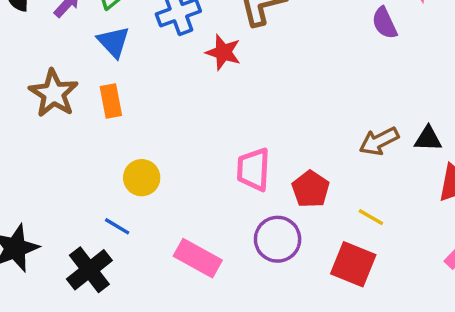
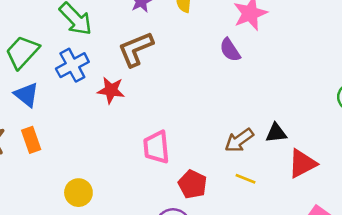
pink trapezoid: (253, 169) -> (156, 147), moved
yellow circle: (142, 178) -> (78, 193), moved
yellow line: (371, 217) -> (245, 179), moved

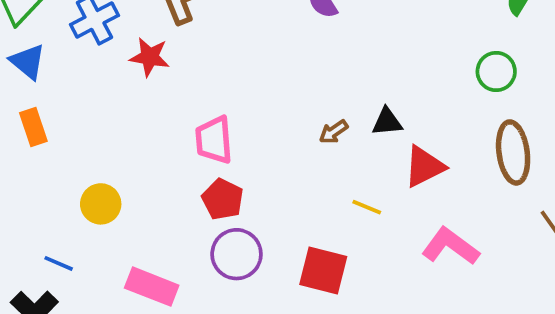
brown arrow: (239, 140) -> (334, 132), size x0.7
yellow line: (245, 179) -> (367, 207), moved
red pentagon: (193, 184) -> (223, 199), moved

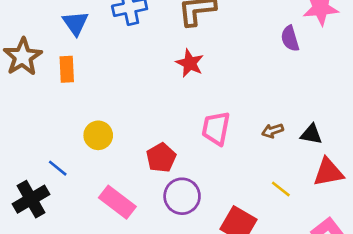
red star: (150, 57) -> (190, 63), moved
pink trapezoid: (214, 140) -> (216, 128), moved
red pentagon: (223, 199) -> (161, 158), moved

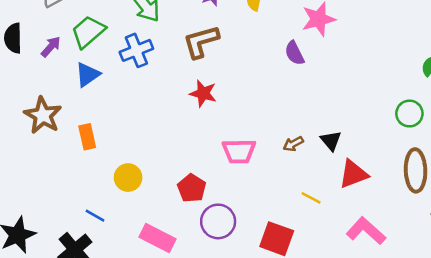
blue triangle: (75, 23) -> (88, 75), turned 40
orange rectangle: (67, 69) -> (87, 137), moved
pink trapezoid: (216, 128) -> (239, 151), turned -92
black triangle: (311, 134) -> (331, 141), turned 50

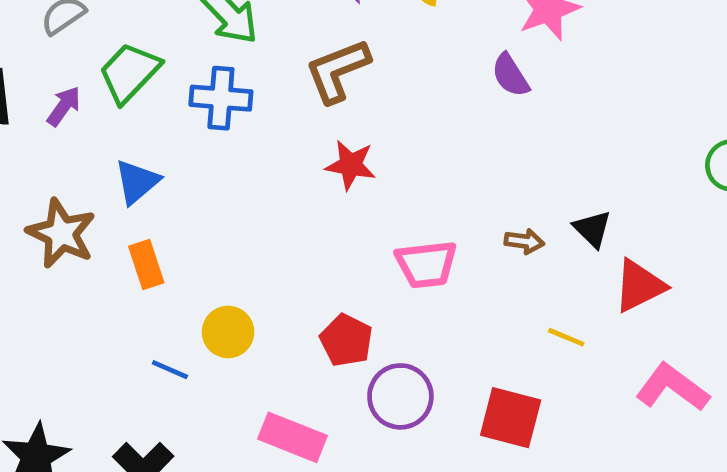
blue cross: (136, 50) -> (221, 98), turned 32
blue triangle: (88, 75) -> (137, 182), moved
brown arrow: (293, 144) -> (524, 241), turned -138
blue line: (95, 216) -> (170, 370), moved

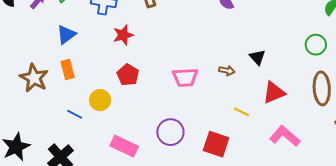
red star: (351, 165) -> (123, 35), moved, turned -30
black triangle: (592, 229) -> (257, 57), moved
brown star: (61, 233) -> (34, 78), moved
red pentagon: (346, 340) -> (128, 75), moved

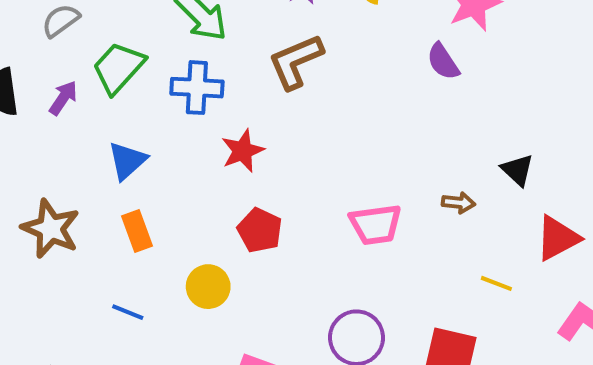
brown star: (34, 78) -> (51, 229), moved
blue line: (75, 114) -> (128, 312), moved

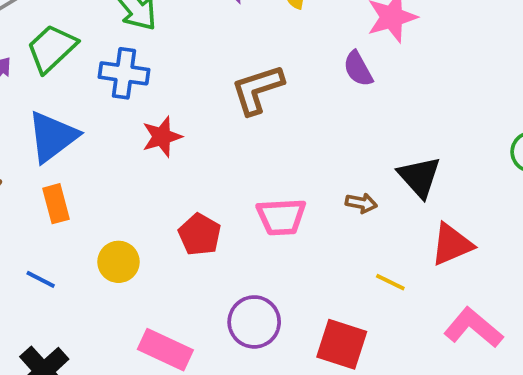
brown L-shape: (296, 62) -> (257, 89), moved
blue triangle: (127, 161) -> (52, 137), size x1.4
black triangle: (517, 170) -> (419, 177), size x1.4
red pentagon: (260, 230) -> (200, 235), moved

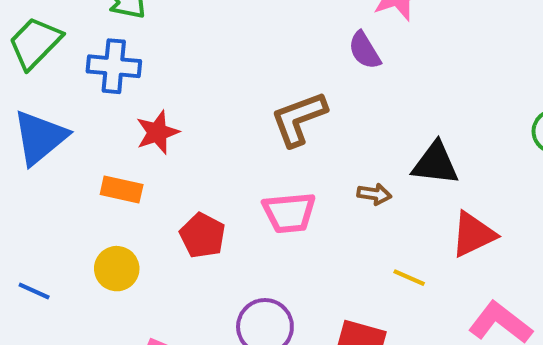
brown L-shape: (257, 89) -> (299, 119), moved
black triangle: (419, 177) -> (435, 163), turned -39
orange rectangle: (56, 204) -> (122, 190), moved, turned -60

